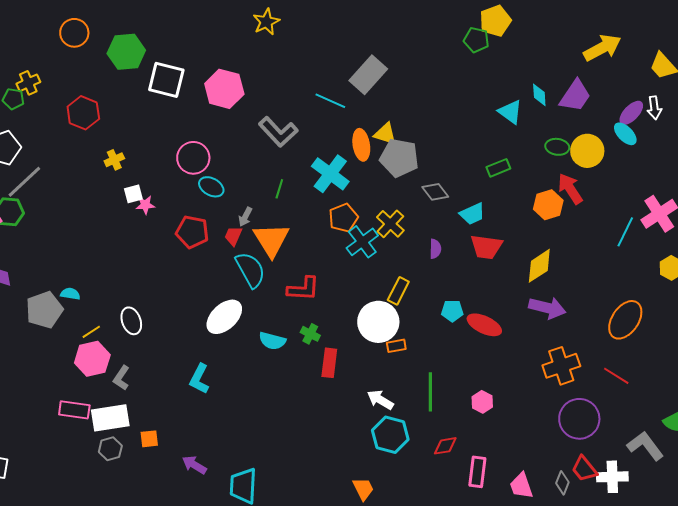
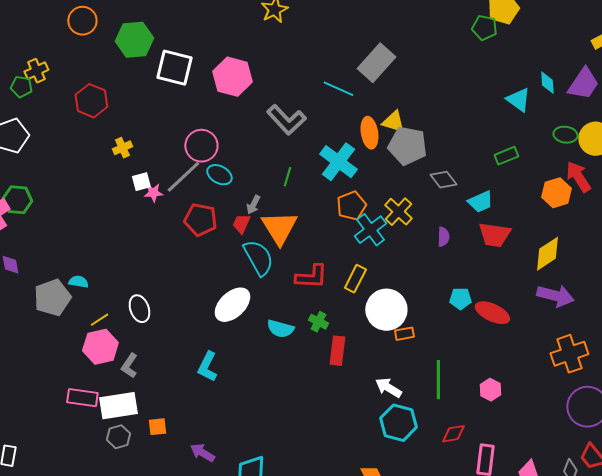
gray line: (24, 182) -> (183, 177), moved
yellow rectangle: (398, 291) -> (355, 279), moved

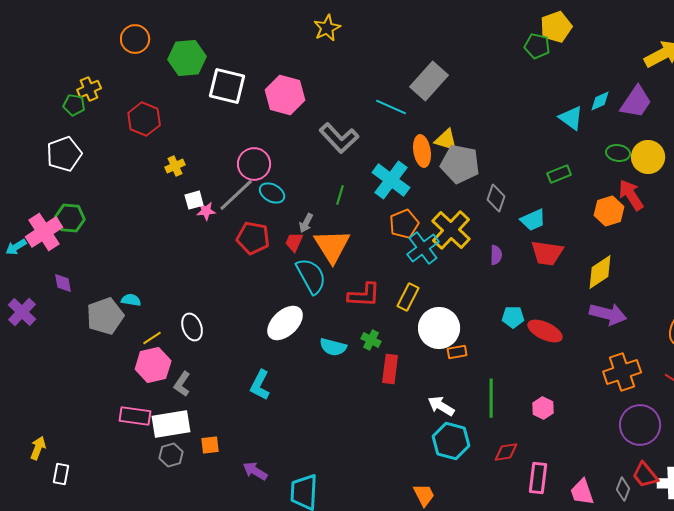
cyan diamond: (547, 83) -> (600, 101), turned 70
gray diamond: (443, 180) -> (496, 198), turned 56
yellow cross: (398, 212) -> (451, 230), size x1.4

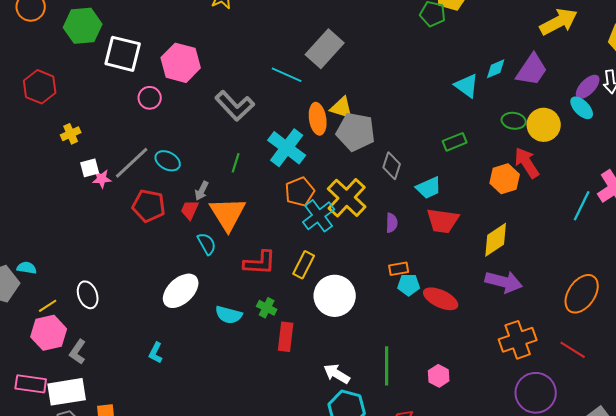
pink circle: (254, 164) -> (150, 98), moved, size x0.7
cyan semicircle: (311, 276) -> (207, 244), size x0.6
orange rectangle: (457, 352) -> (399, 269), moved
cyan L-shape: (260, 385) -> (156, 353), size x0.7

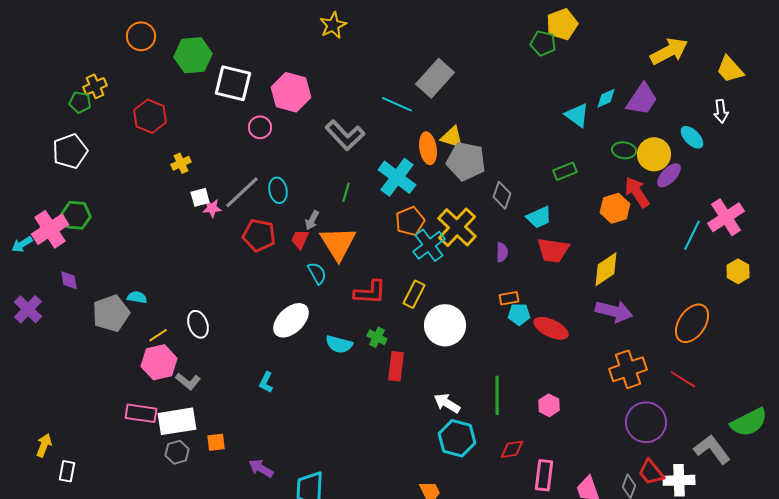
purple ellipse: (588, 87) -> (669, 175), moved
cyan ellipse: (168, 161) -> (278, 190), turned 50
gray L-shape: (78, 352) -> (188, 381), turned -85

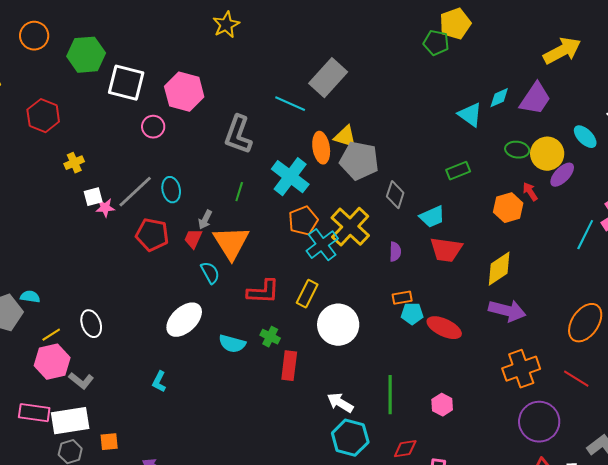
gray L-shape: (345, 135) -> (238, 135), turned 63
red arrow: (637, 192) -> (530, 192), size x0.6

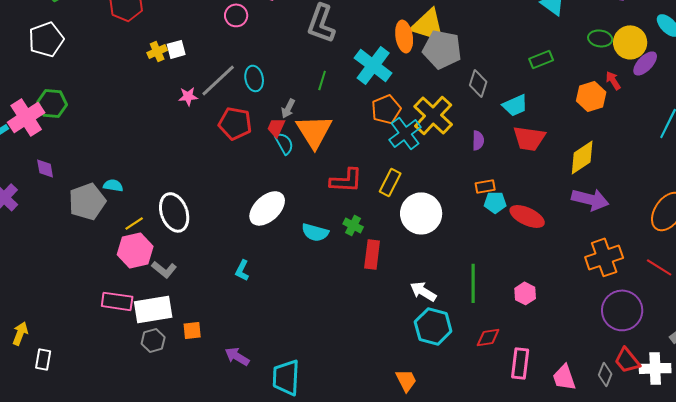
yellow triangle: (345, 137) -> (428, 25), size x1.5
white square: (93, 197) -> (176, 49), moved
cyan semicircle: (210, 273) -> (284, 143), moved
white ellipse: (91, 324) -> (174, 212), size x1.4

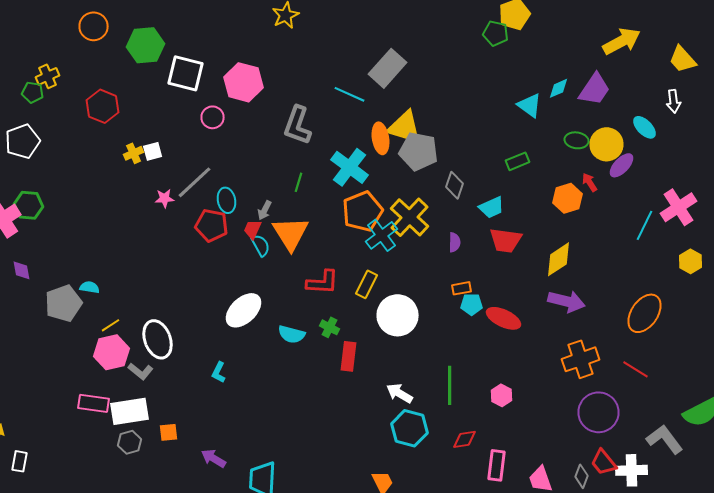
cyan ellipse: (254, 78) -> (226, 200), moved
orange pentagon: (386, 109) -> (362, 211), size x1.4
white ellipse: (174, 212) -> (158, 339), moved

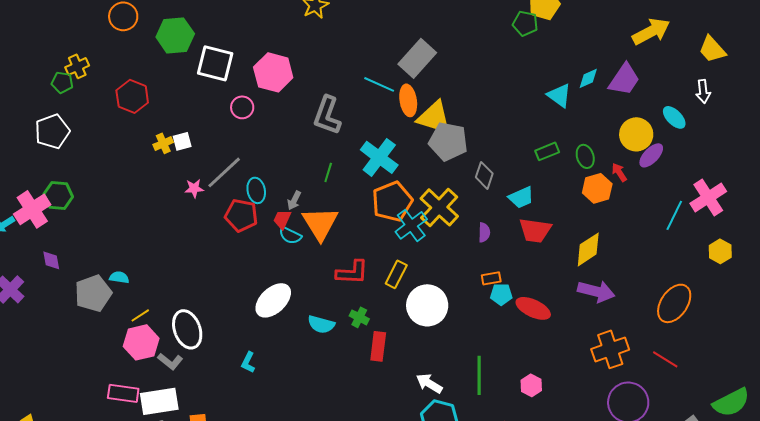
orange ellipse: (380, 138) -> (408, 100), moved
green ellipse: (576, 140) -> (585, 156), moved, turned 65
cyan semicircle: (260, 245) -> (290, 235), turned 145

